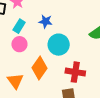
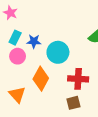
blue star: (46, 21) -> (34, 41), moved

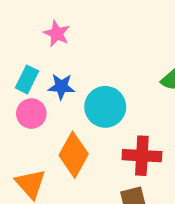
pink star: (10, 13) -> (57, 34), moved

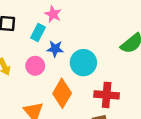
cyan rectangle: (27, 79) -> (38, 32), moved

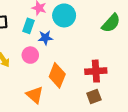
cyan circle: (83, 63) -> (64, 15), moved

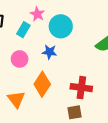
blue star: (45, 38) -> (49, 52), moved

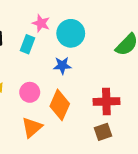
pink circle: (20, 59) -> (30, 92), moved
orange triangle: (16, 99) -> (32, 127), turned 36

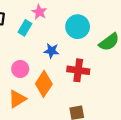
cyan circle: (71, 33) -> (78, 27), moved
red cross: (106, 102) -> (78, 70), moved

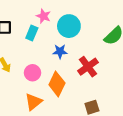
cyan circle: (78, 27) -> (69, 26), moved
red cross: (78, 70) -> (88, 67), turned -36

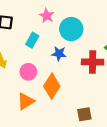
cyan rectangle: (32, 33) -> (32, 40), moved
red cross: (88, 67) -> (93, 62), moved, turned 30

